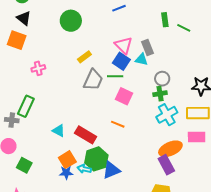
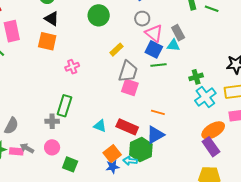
green line: (115, 76) -> (159, 65), moved
gray circle: (162, 79) -> (142, 19), moved
pink square: (124, 96) -> (130, 87), moved
blue triangle: (111, 170) -> (155, 135), moved

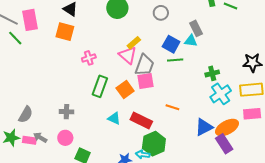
pink triangle: (154, 33) -> (128, 55), moved
pink square: (130, 87) -> (146, 81), turned -30
green rectangle: (64, 106) -> (100, 86), moved
blue triangle: (155, 135) -> (204, 127), moved
orange square: (112, 154) -> (125, 90), moved

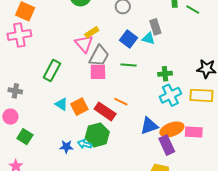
pink cross: (89, 58) -> (19, 35), moved, size x1.6
green line: (175, 60) -> (128, 65), moved
orange square: (125, 90) -> (79, 107), moved
pink rectangle: (252, 114) -> (194, 132), moved
red rectangle: (141, 120) -> (105, 111), moved

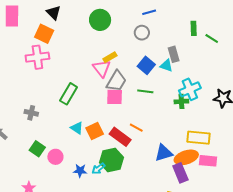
cyan cross: (170, 95) -> (190, 89), moved
yellow rectangle: (201, 95) -> (199, 138), moved
pink circle: (10, 117) -> (55, 157), moved
green square: (25, 137) -> (37, 149), moved
cyan arrow: (85, 144) -> (98, 169), turned -56

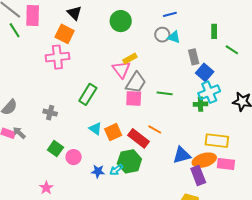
green line: (212, 38) -> (232, 50), moved
blue square: (146, 65) -> (205, 72), moved
cyan triangle: (166, 66) -> (174, 37), moved

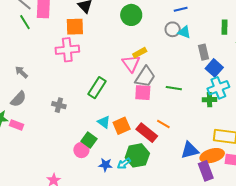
orange square: (65, 34) -> (75, 27), turned -30
gray arrow: (19, 133) -> (21, 72), moved
green square: (55, 149) -> (89, 140), moved

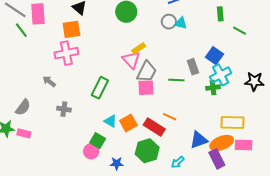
gray rectangle: (203, 52) -> (193, 67), moved
gray arrow: (21, 72) -> (49, 81), moved
cyan arrow: (124, 164) -> (178, 162), moved

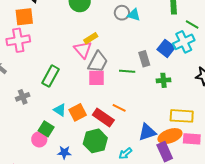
cyan cross: (221, 75) -> (184, 42), moved
gray cross: (64, 109) -> (23, 97), moved, turned -32

